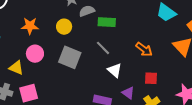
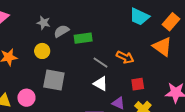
gray line: (103, 48) -> (101, 63), moved
pink circle: (35, 54) -> (26, 98), moved

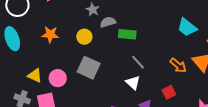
orange arrow: (125, 57) -> (178, 65), moved
red square: (138, 84) -> (169, 92), turned -32

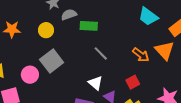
gray square: (89, 68) -> (52, 61), turned 30
pink circle: (58, 78) -> (30, 75), moved
white triangle: (133, 83) -> (95, 83), moved

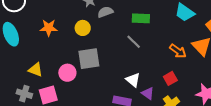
green rectangle: (89, 26) -> (141, 18), moved
gray line: (101, 53) -> (134, 42), moved
gray square: (52, 61) -> (89, 59), turned 30

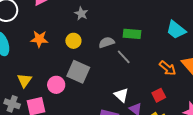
gray semicircle: (105, 12) -> (107, 42), moved
gray square: (89, 59) -> (78, 72), turned 30
yellow triangle: (36, 70) -> (24, 80), turned 42

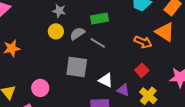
gray star: (81, 14) -> (59, 11), moved
yellow circle: (73, 41) -> (56, 31), moved
gray square: (78, 72) -> (77, 67), moved

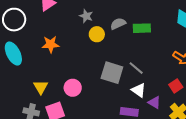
gray star: (59, 11) -> (86, 16), moved
gray semicircle: (77, 34) -> (118, 24), moved
gray line: (98, 43) -> (136, 68), moved

